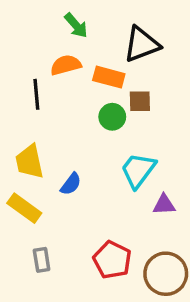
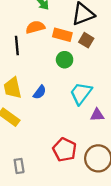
brown square: (140, 101) -> (86, 40), moved, turned 32
blue semicircle: (71, 184) -> (40, 92), moved
gray rectangle: (42, 260) -> (19, 166), moved

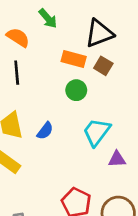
orange semicircle: (35, 27) -> (18, 37), moved, turned 48

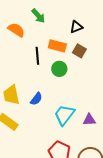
black triangle: (99, 33) -> (76, 27), size x0.6
black line: (17, 73) -> (37, 56), moved
cyan trapezoid: (97, 132) -> (64, 115), moved

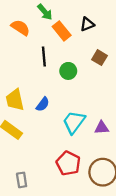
orange rectangle: (57, 46) -> (62, 31), moved, turned 36
brown square: (79, 51) -> (99, 58), moved

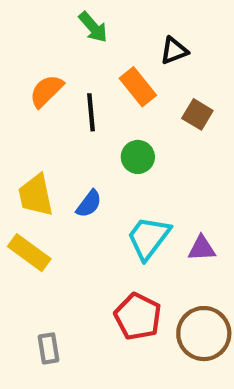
orange semicircle: (20, 28) -> (46, 91), moved, turned -78
orange rectangle: (62, 31) -> (138, 87), moved
green circle: (68, 71) -> (138, 157), moved

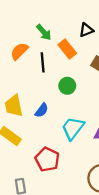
green arrow: (93, 27) -> (44, 32), moved
red pentagon: (138, 317) -> (47, 159), moved

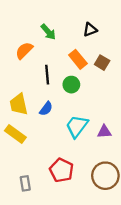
orange rectangle: (67, 49) -> (78, 59), moved
black line: (43, 62) -> (47, 75), moved
red pentagon: (47, 159) -> (61, 170), moved

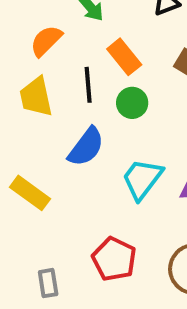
orange rectangle: (78, 59) -> (124, 57), moved
yellow trapezoid: (19, 104) -> (36, 97), moved
blue semicircle: (46, 109) -> (86, 147), size x1.5

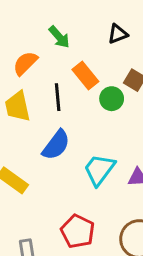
green circle: (132, 103) -> (112, 99), moved

